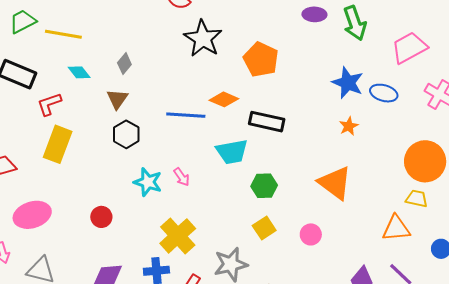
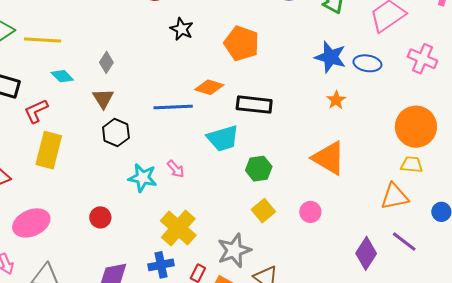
black star: (203, 39) -> (182, 29), size x0.6

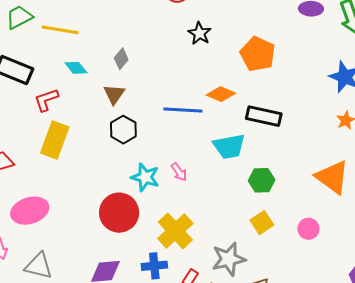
red circle: (100, 217) -> (119, 213), moved, size x1.8

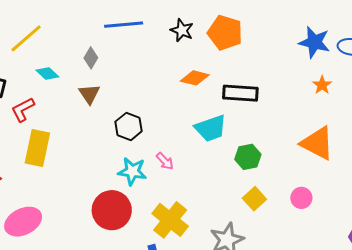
yellow line: (60, 30) -> (26, 38), turned -42
black star: (200, 33) -> (182, 30), moved
blue line: (183, 110) -> (124, 25), moved
black hexagon: (123, 130) -> (129, 126), moved

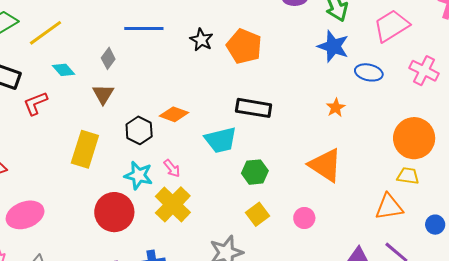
blue star: (314, 42) -> (333, 46), moved
orange diamond: (195, 78) -> (174, 114), moved
yellow rectangle: (37, 148) -> (85, 149), moved
yellow cross: (170, 220) -> (173, 204), moved

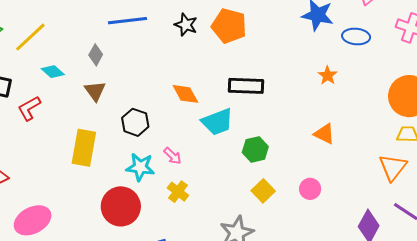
orange diamond: (174, 114) -> (185, 94), moved, turned 48
orange triangle: (325, 165) -> (324, 134), size x0.6
yellow cross: (173, 204) -> (178, 192), size x0.6
orange triangle: (389, 207) -> (393, 167), turned -36

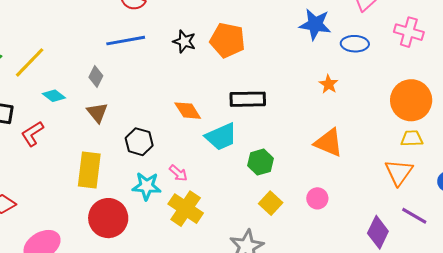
orange triangle: (324, 134) -> (329, 143), size x1.4
yellow cross: (178, 192) -> (186, 209), size x1.6
red circle: (121, 206) -> (108, 218), moved

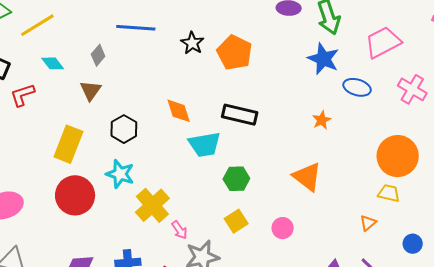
orange triangle: (399, 172) -> (368, 223), size x0.6
pink arrow: (178, 173) -> (179, 230), moved

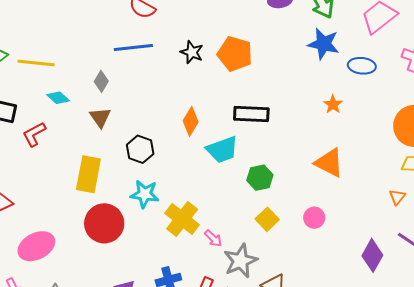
yellow line: (37, 25) -> (36, 63), turned 48
orange diamond: (179, 111) -> (191, 121), turned 60

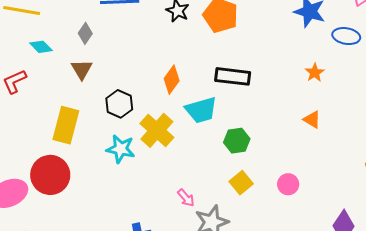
orange triangle: (329, 163) -> (312, 120), moved, size x0.6
yellow cross: (182, 219) -> (157, 130), moved
red circle: (104, 223) -> (50, 175), moved

